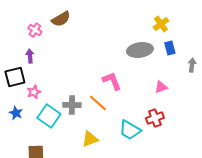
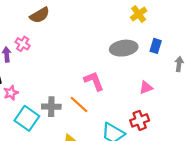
yellow cross: (161, 24) -> (139, 14), moved
pink cross: (35, 30) -> (23, 44), moved
blue rectangle: (170, 48) -> (156, 46), turned 32

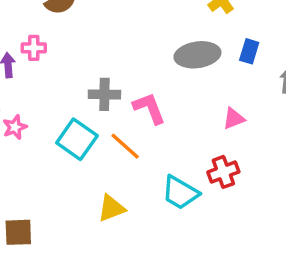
pink cross: (23, 44) -> (34, 48), turned -32
gray cross: (51, 107) -> (104, 94), moved
cyan square: (27, 118) -> (77, 139), moved

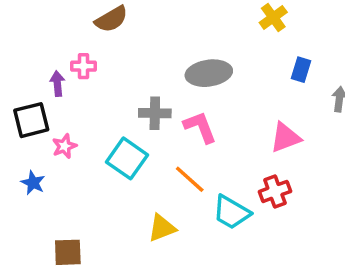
gray ellipse: (197, 55) -> (209, 73), moved
pink triangle: (234, 119) -> (285, 138), size x1.4
orange line: (125, 146) -> (190, 179), moved

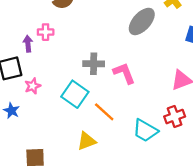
gray ellipse: (209, 73) -> (142, 21), moved, turned -40
orange line: (190, 179) -> (104, 112), moved
yellow triangle: (162, 228) -> (87, 141), moved

